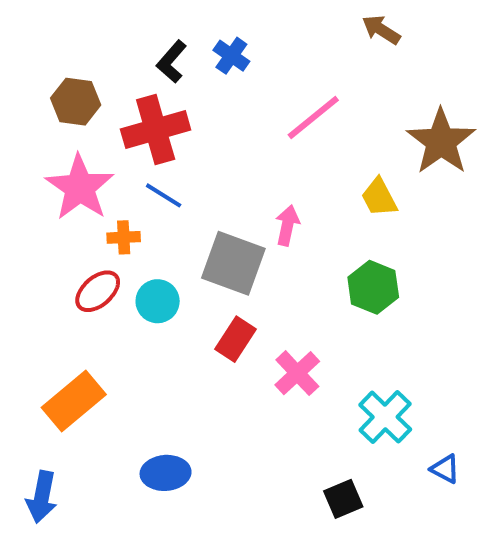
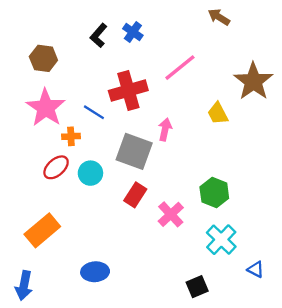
red cross: (156, 130) -> (128, 90), moved
green hexagon: (373, 287) -> (214, 193), moved

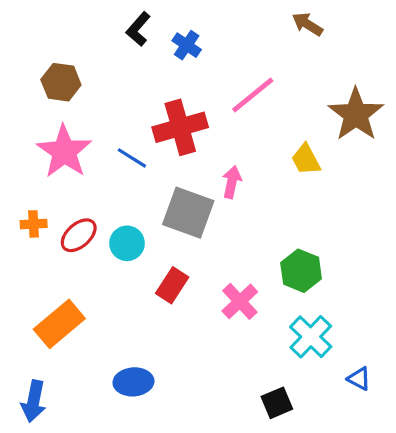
black L-shape: (98, 35) -> (138, 29), moved
orange cross: (71, 136) -> (34, 224), moved
red rectangle: (135, 195) -> (172, 285), moved

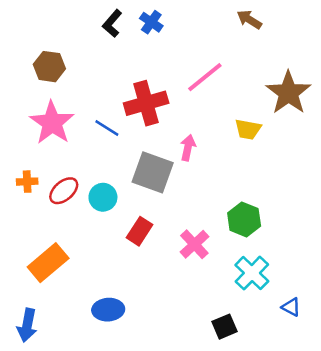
blue cross: (187, 45) -> (151, 22), moved
yellow trapezoid: (306, 160) -> (248, 129), turned -52

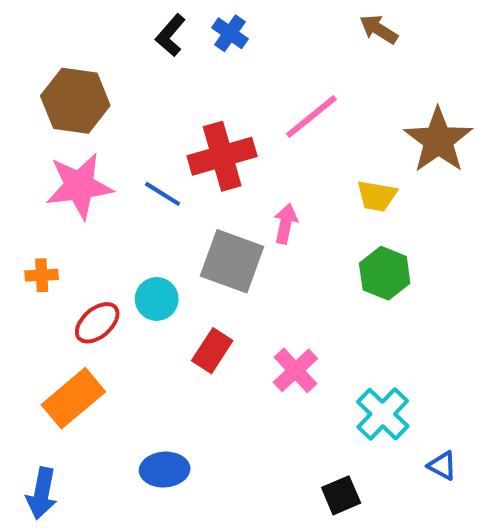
brown hexagon: (49, 67) -> (75, 101), size x1.4
pink star: (52, 123) -> (79, 186), turned 30
red ellipse: (64, 191) -> (97, 323), moved
green hexagon: (244, 219) -> (385, 273), moved

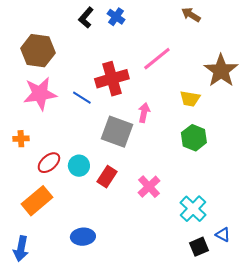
cyan circle: (157, 299) -> (79, 166), moved
black square: (341, 495) -> (199, 247), moved

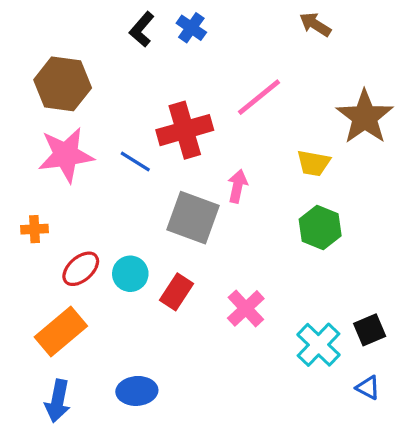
black square: (199, 247) -> (370, 330), moved
blue arrow: (21, 249) -> (58, 401), moved

